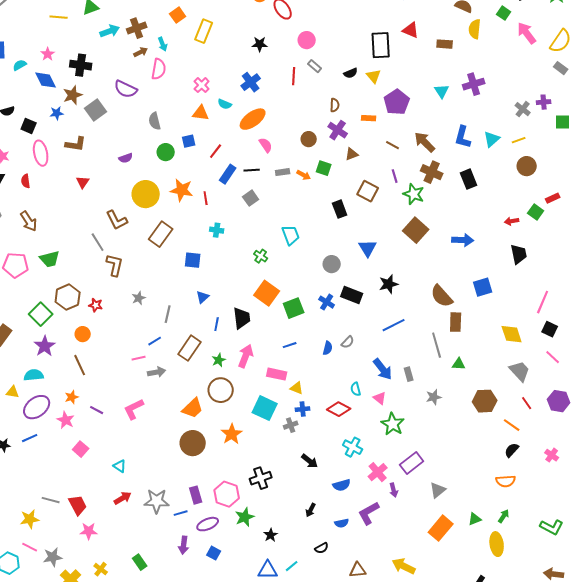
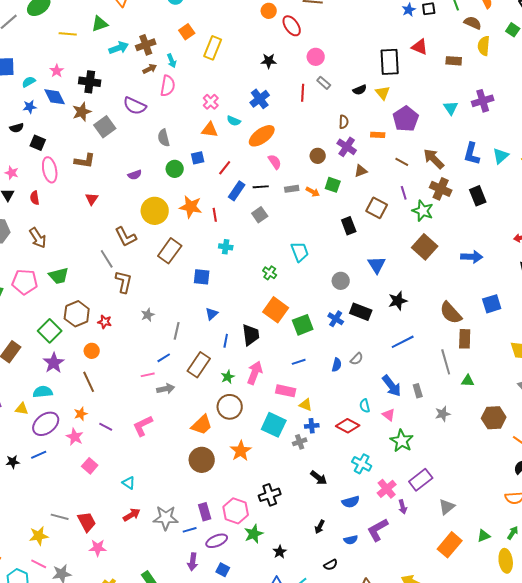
blue star: (57, 113) -> (30, 107), moved

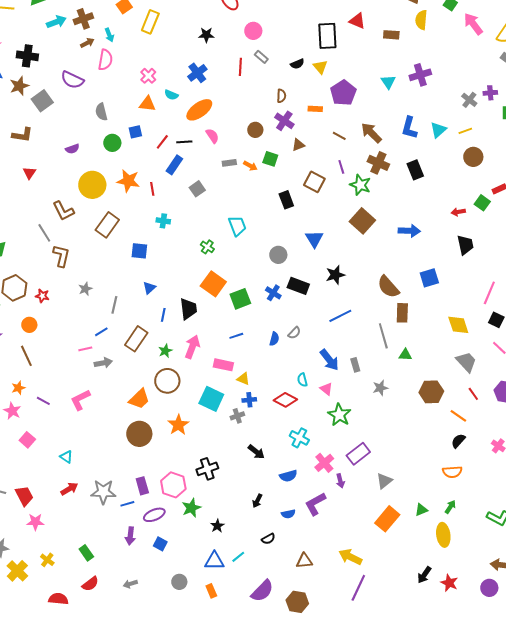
black line: (261, 187) -> (184, 142), moved

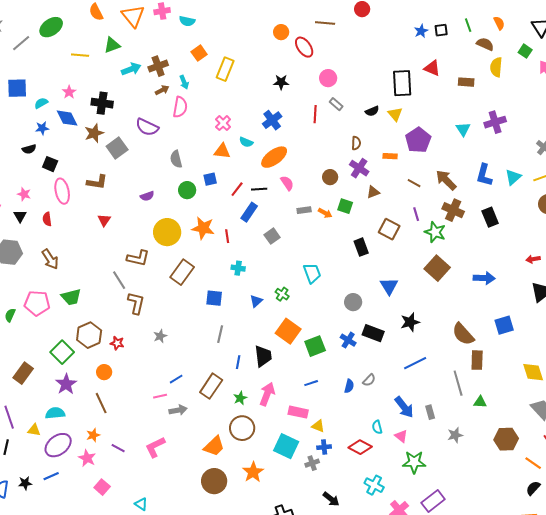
brown L-shape: (63, 211) -> (138, 258), turned -50
blue triangle: (149, 288) -> (256, 301), moved
gray line: (114, 305) -> (220, 334), moved
green star: (339, 415) -> (414, 462), turned -30

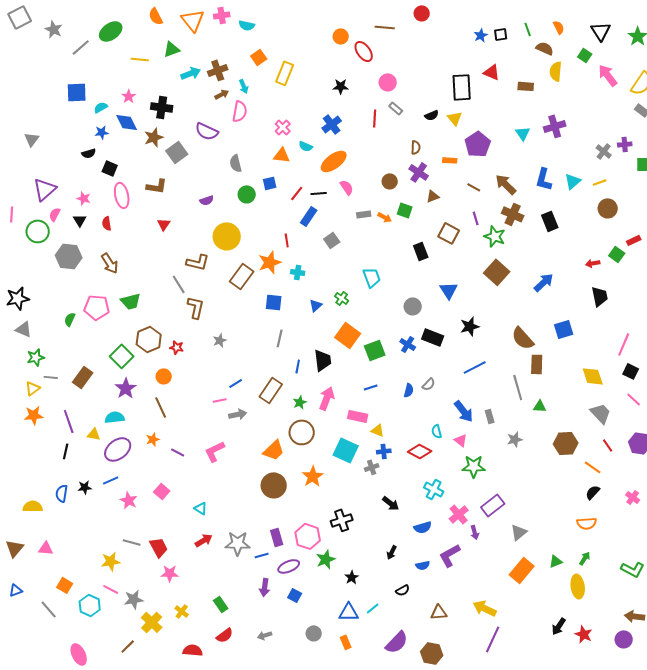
orange star: (203, 228) -> (270, 262), moved, turned -30
blue arrow: (484, 278) -> (544, 282), turned -45
pink star: (87, 458) -> (129, 500), moved

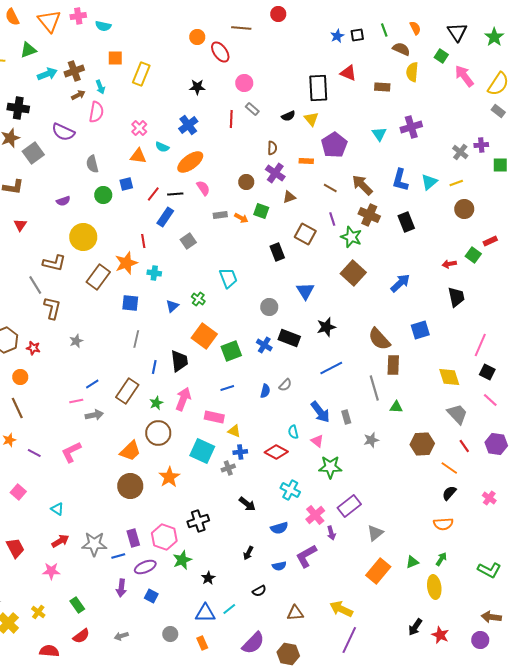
orange square: (259, 57) -> (115, 58), turned 35
pink star: (170, 573) -> (51, 571), moved

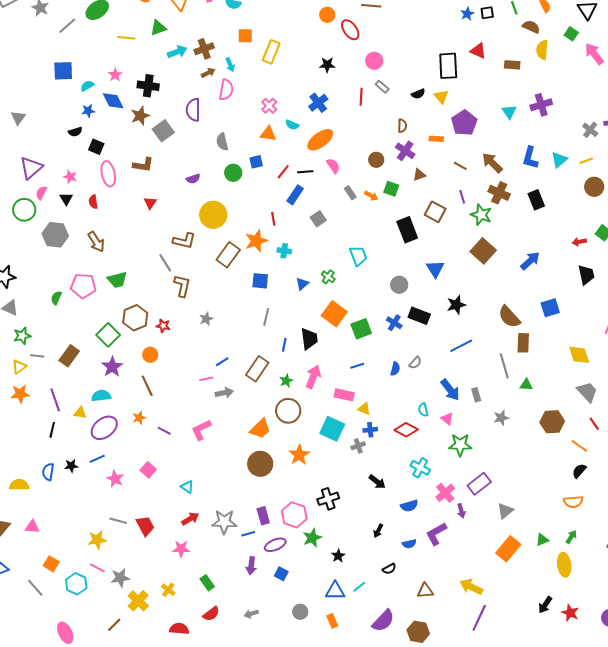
purple semicircle: (63, 132) -> (193, 110), turned 65
gray rectangle: (220, 215) -> (350, 193), turned 64
black rectangle: (277, 252) -> (407, 230), size x1.4

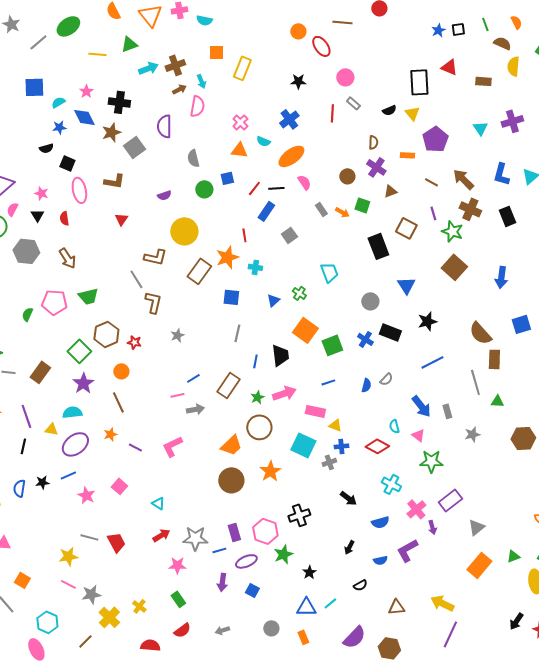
blue arrow: (530, 261) -> (501, 277), turned 140
pink arrow: (313, 377) -> (284, 393), turned 50
pink star: (181, 549) -> (177, 565), moved
cyan hexagon: (76, 584) -> (47, 622), moved

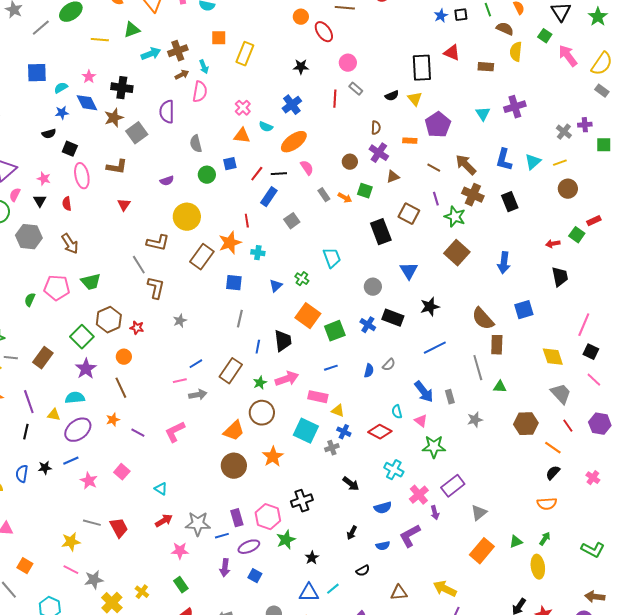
blue cross: (341, 446) -> (344, 432), turned 32

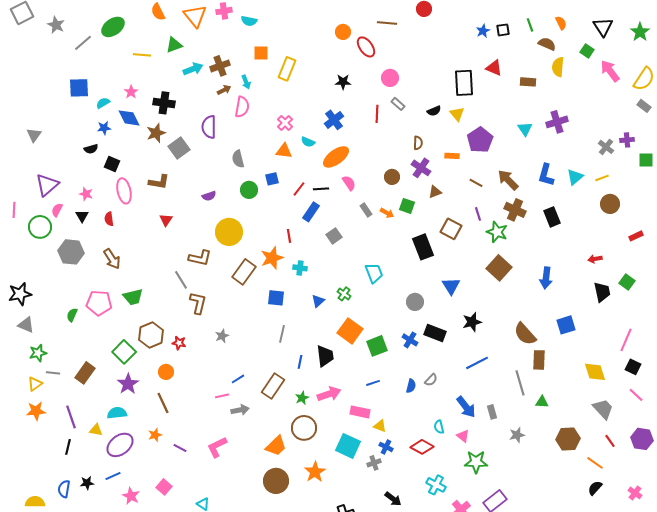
green square: (577, 235) -> (627, 282), moved

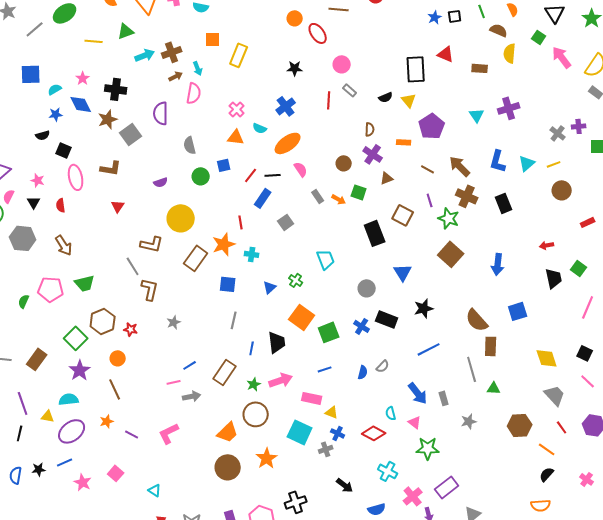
pink line: (626, 340) -> (588, 307), moved

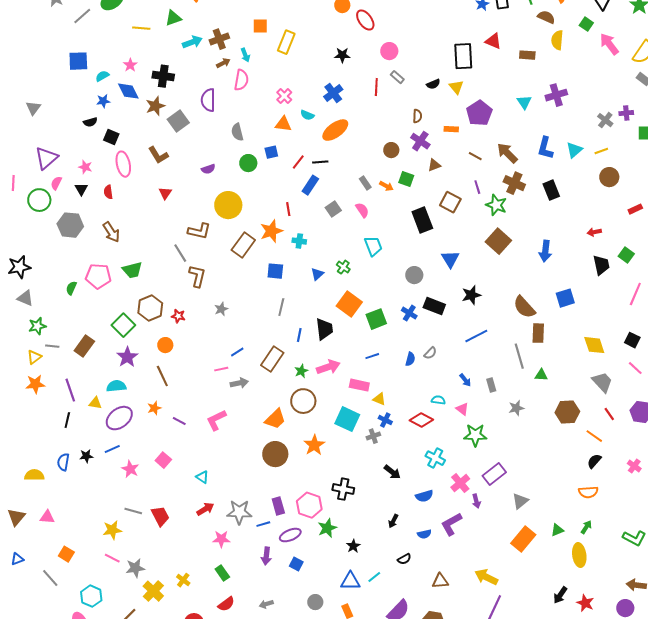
brown L-shape: (111, 168) -> (158, 155), turned 50
pink semicircle: (301, 169) -> (362, 210), moved
blue arrow: (418, 393) -> (465, 380), size x0.6
cyan semicircle: (391, 413) -> (438, 400), turned 112
black cross: (296, 502) -> (343, 489), turned 30

